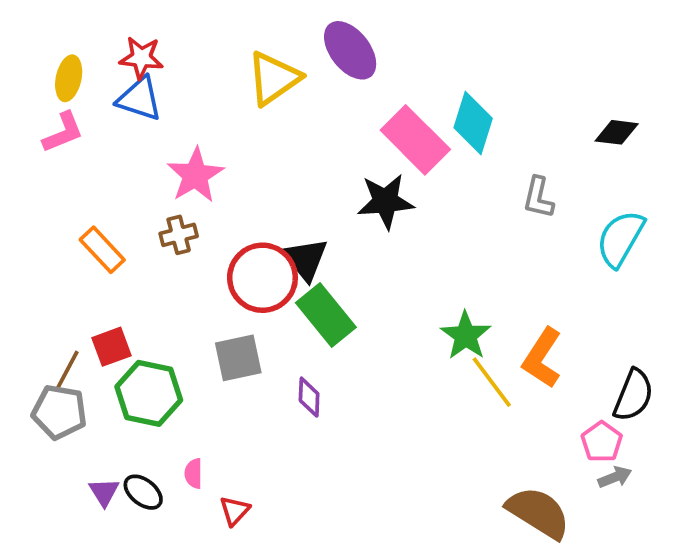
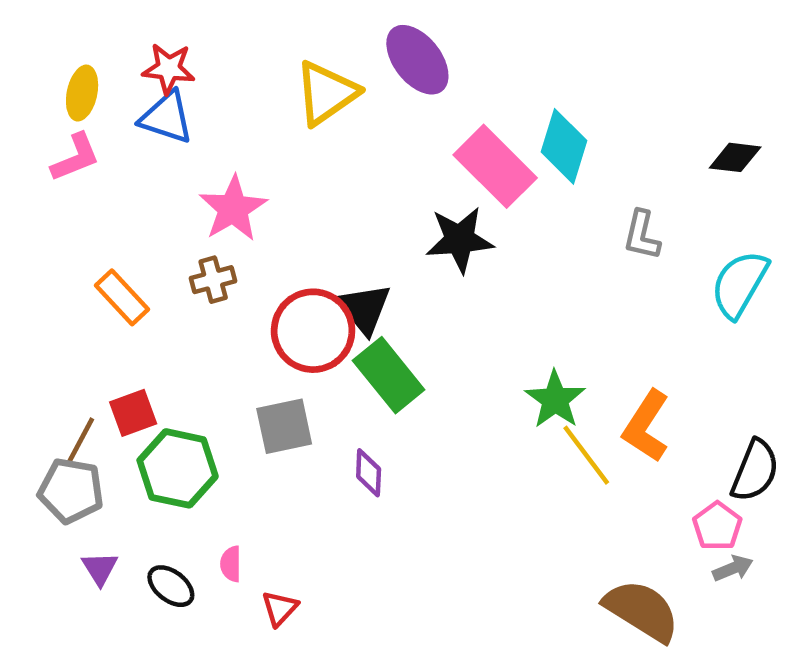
purple triangle: (104, 492) -> (100, 568), moved

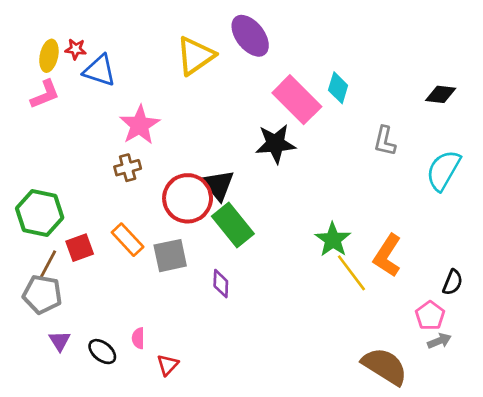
red star: (169, 69) -> (76, 49), moved, size x0.7
cyan diamond: (564, 146) -> (338, 88), size x0.7
orange rectangle: (122, 297) -> (128, 240), moved
green hexagon: (178, 468) -> (40, 213), moved
black semicircle: (755, 471) -> (453, 282), size x0.7

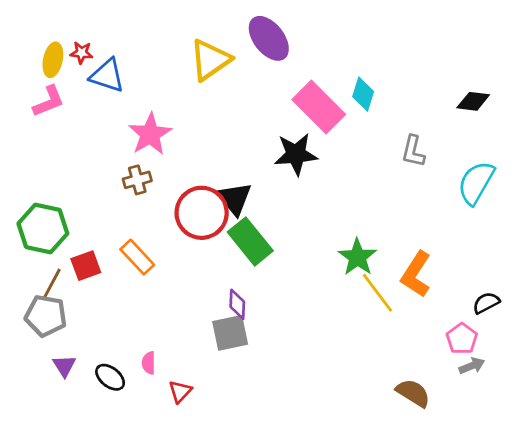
gray square: (170, 256) -> (230, 333), moved
black semicircle: (453, 282) -> (486, 303), turned -140
brown semicircle: (385, 366) -> (413, 393), size x0.7

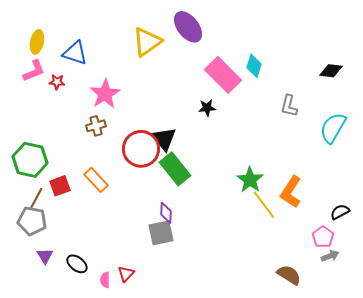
red star: (81, 53) -> (57, 82), moved
black star: (296, 154) -> (207, 108), size x0.6
pink semicircle: (149, 363) -> (105, 280), moved

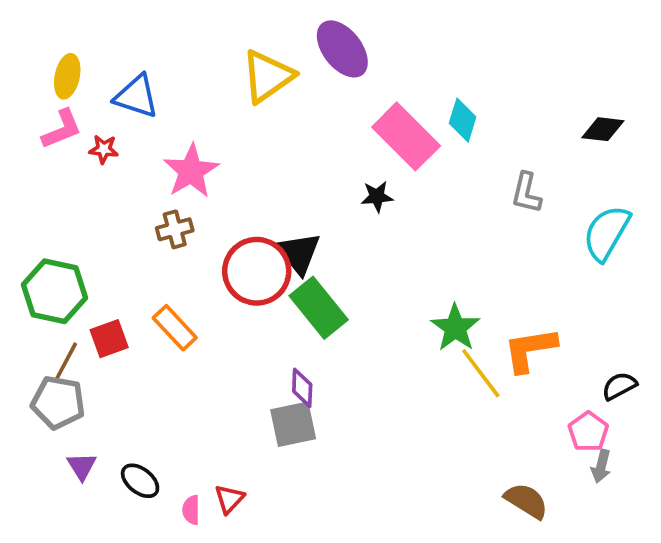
orange L-shape: (291, 192) -> (530, 350), turned 48
gray arrow: (330, 256) -> (601, 466), turned 126

